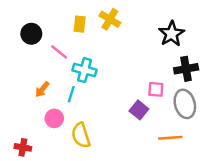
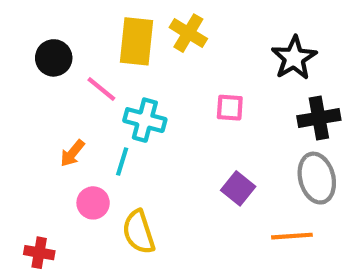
yellow rectangle: (80, 24) -> (137, 41), size x1.6
pink square: (156, 89) -> (230, 108), moved

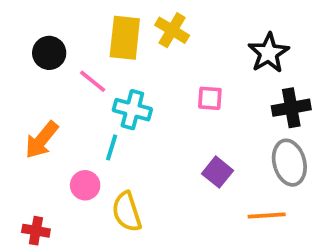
orange arrow: (72, 153) -> (42, 140), moved, size x1.5

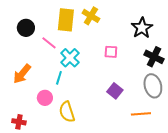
black cross: (291, 108) -> (154, 57), turned 36
cyan cross: (132, 110) -> (70, 58), turned 30

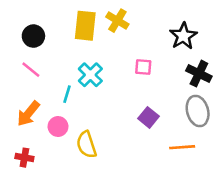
pink line: (49, 43) -> (31, 70), moved
orange arrow: (22, 74) -> (28, 114), moved
cyan line: (59, 78) -> (67, 94), moved

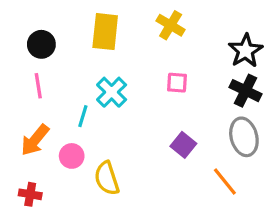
yellow cross: (117, 21) -> (171, 25), moved
black star: (183, 36) -> (246, 51), moved
pink line: (31, 70) -> (38, 86), turned 42
orange line: (182, 147) -> (225, 182), turned 55

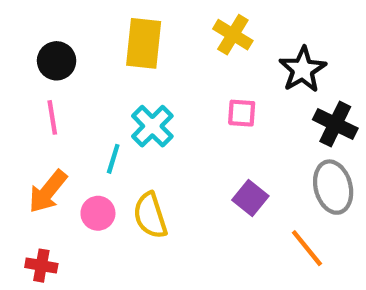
black star: (246, 51) -> (303, 70), moved
yellow semicircle: (107, 178) -> (150, 215), moved

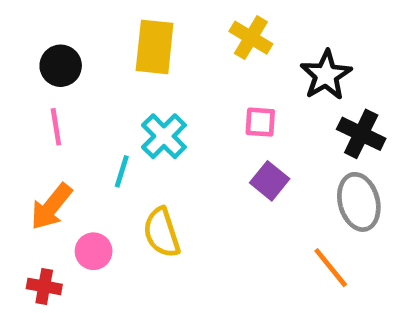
purple square: (250, 198) -> (270, 181), moved
pink circle: (98, 213) -> (94, 251), moved

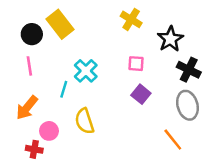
yellow rectangle: (155, 47) -> (60, 24), moved, turned -44
red cross: (44, 286) -> (34, 149), moved

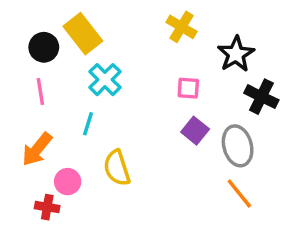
cyan cross: (86, 71) -> (105, 80), moved
gray ellipse: (187, 105) -> (238, 146), moved

